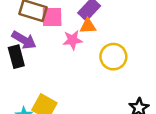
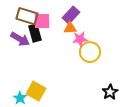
pink star: (73, 40) -> (80, 39), moved
black rectangle: (16, 57) -> (35, 33), moved

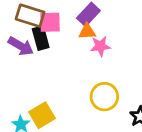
yellow circle: (90, 52) -> (104, 97), moved
yellow square: (36, 91) -> (42, 115), turned 30

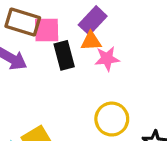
black rectangle: (41, 38) -> (64, 55), moved

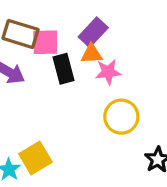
yellow circle: (112, 119) -> (121, 117), moved

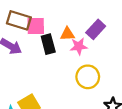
purple rectangle: (93, 32) -> (96, 29), moved

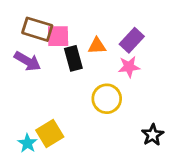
pink star: (79, 46) -> (129, 67), moved
yellow circle: (88, 77) -> (107, 99), moved

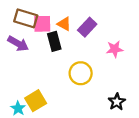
purple rectangle: (132, 40) -> (87, 27), moved
orange triangle: (97, 46) -> (64, 24), moved, turned 32
pink star: (129, 67) -> (115, 49), moved

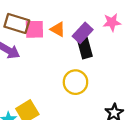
black rectangle: (54, 41) -> (85, 48), moved
pink star: (115, 49) -> (112, 22), moved

